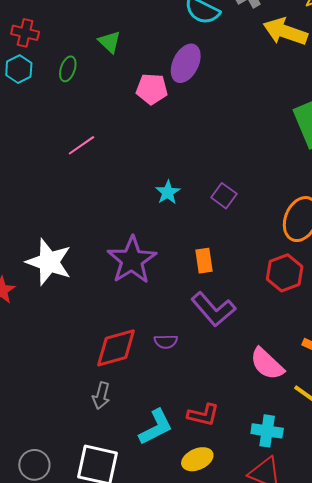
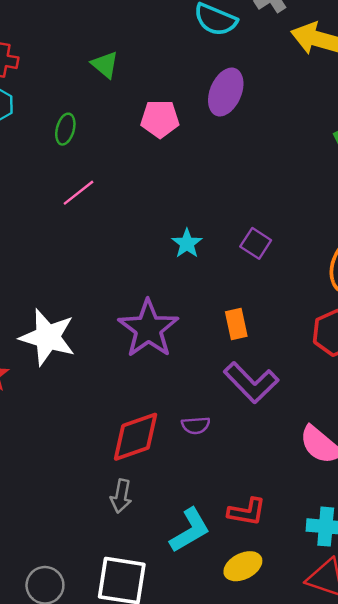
purple ellipse: (186, 63) -> (226, 92), moved
green ellipse: (68, 69) -> (65, 129), moved

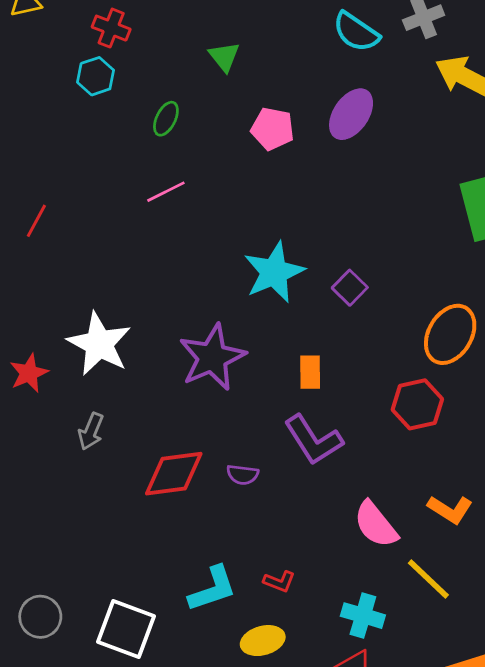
cyan star: (187, 243) -> (274, 272), size x1.8
gray arrow: (121, 496) -> (91, 431), moved
red L-shape: (247, 512) -> (279, 581), size x0.7

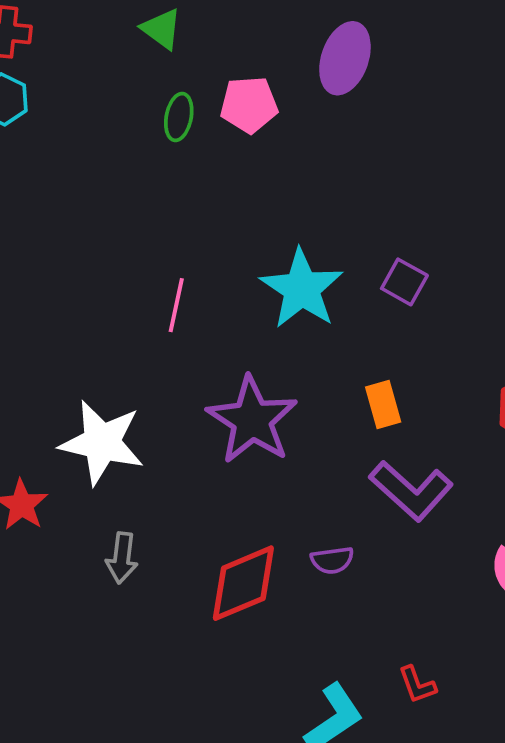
green ellipse: (166, 119) -> (179, 117), moved
pink line: (166, 192) -> (176, 305), moved, turned -36
red L-shape: (279, 581) -> (417, 685), turned 64

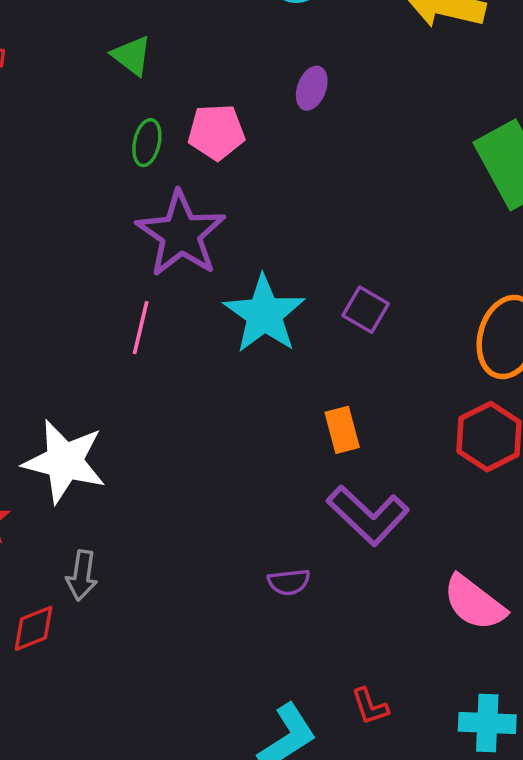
purple ellipse: (345, 58) -> (312, 88), size x0.6
purple star: (252, 420) -> (181, 234), moved
red diamond: (243, 583) -> (33, 628), moved, size x0.6

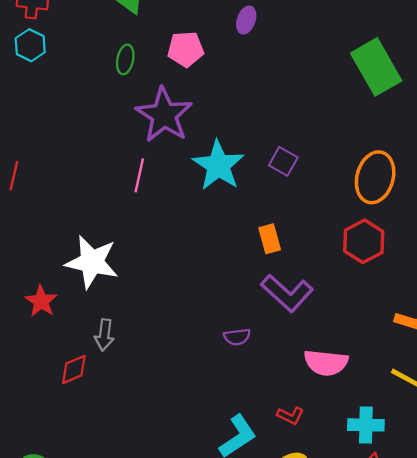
green ellipse: (147, 143) -> (125, 59), moved
pink semicircle: (474, 603) -> (326, 363), moved, turned -30
red L-shape: (370, 706) -> (290, 416), turned -44

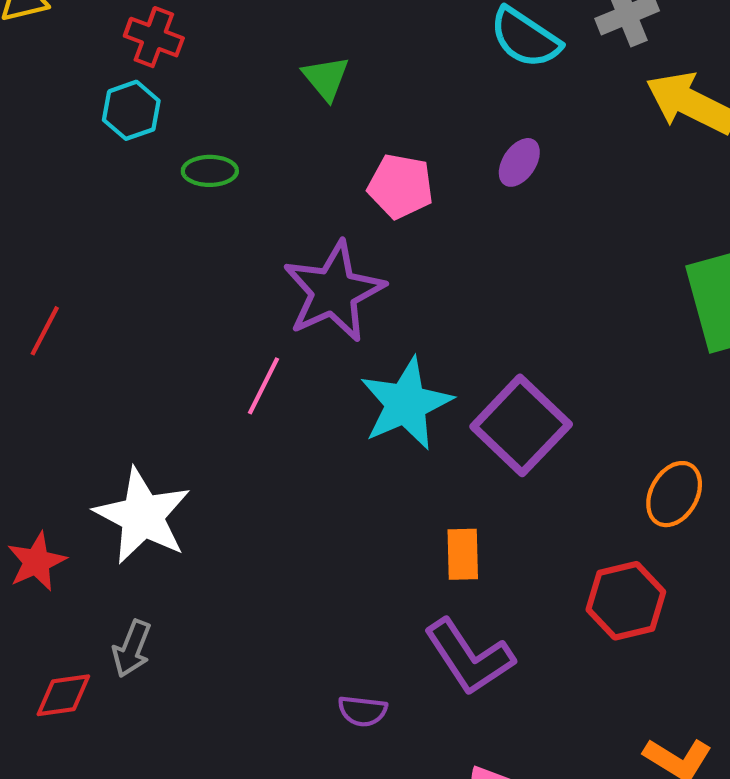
green ellipse: (125, 59) -> (210, 171), moved, turned 64
purple square: (283, 161) -> (521, 425), size x1.8
orange ellipse: (375, 177) -> (674, 494), size x0.7

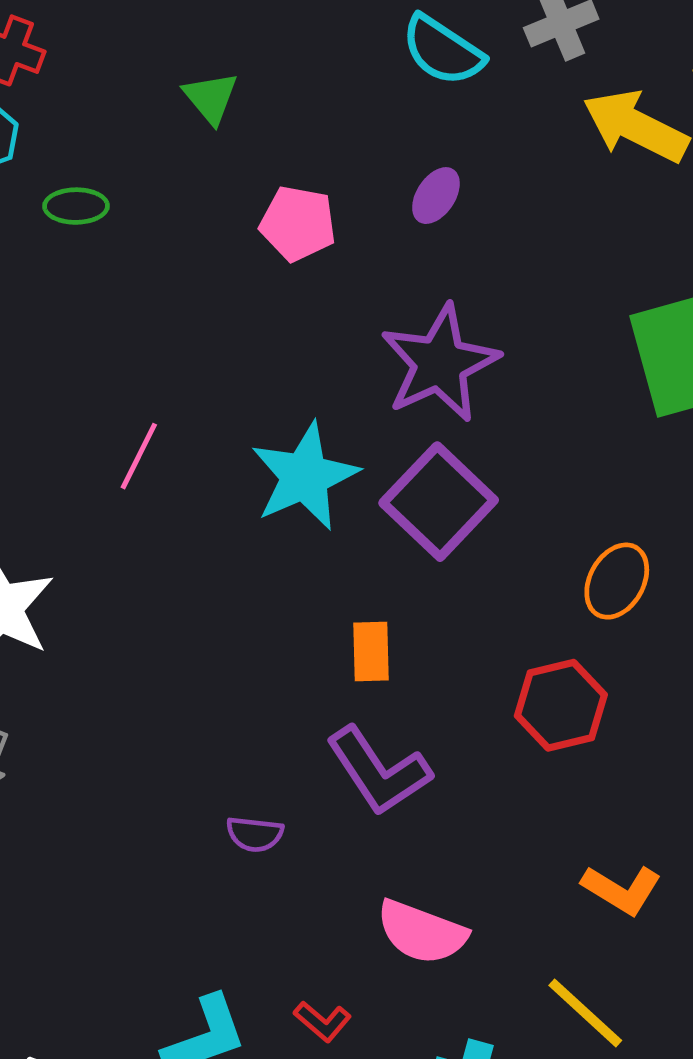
purple star: (334, 291) -> (440, 363), moved

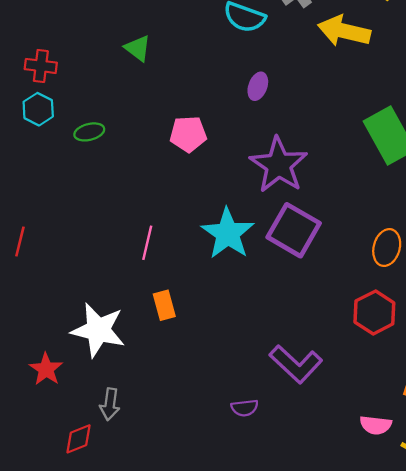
green triangle: (211, 98) -> (138, 48), moved
pink pentagon: (298, 223) -> (188, 134), moved
orange rectangle: (371, 652) -> (164, 305), moved
pink semicircle: (422, 932) -> (376, 425), moved, size x0.7

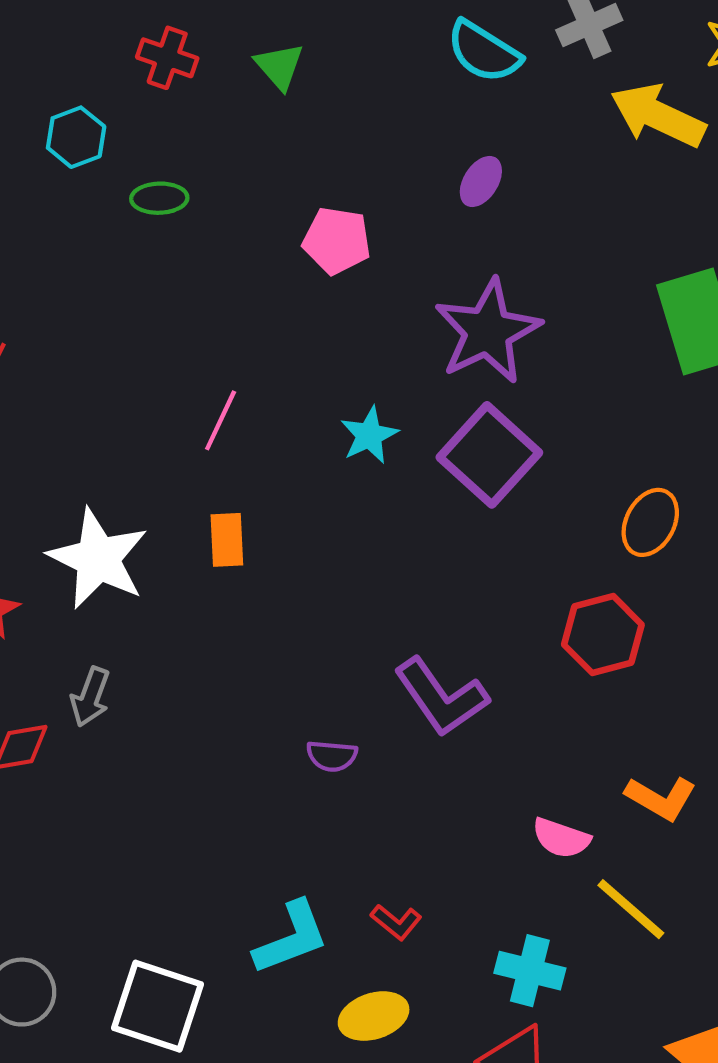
red cross: (41, 66) -> (167, 58), moved
cyan star: (228, 234) -> (369, 435), size x0.6

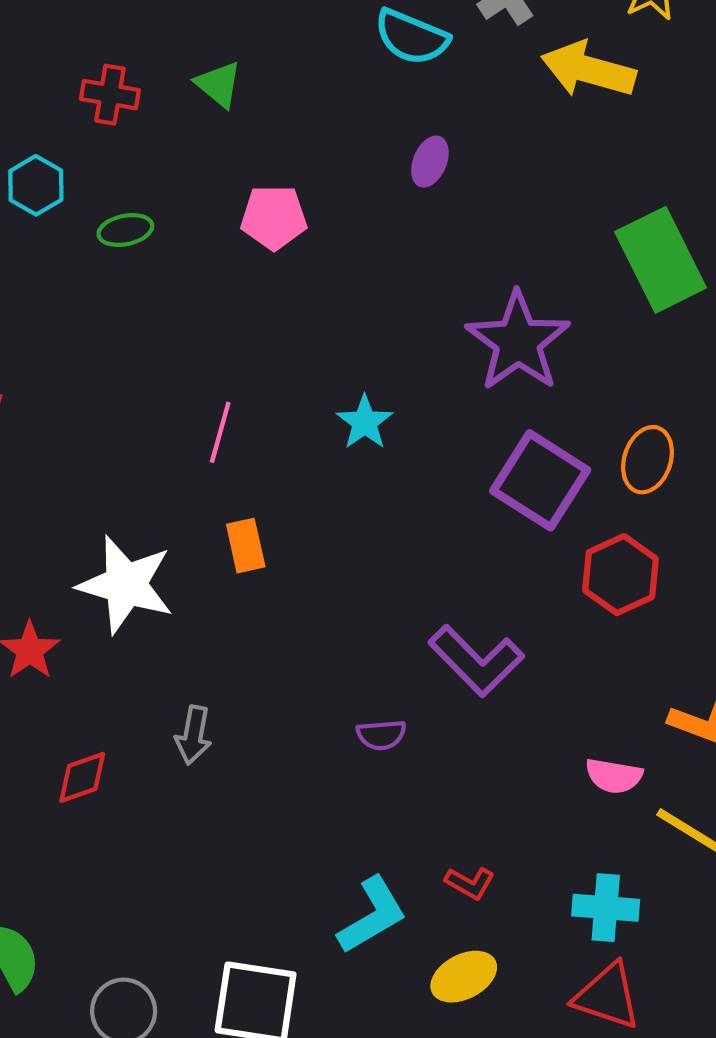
pink pentagon: (337, 241) -> (274, 217), moved
purple star: (488, 331) -> (518, 341), moved
purple square: (489, 455) -> (540, 480), moved
gray arrow: (90, 697) -> (193, 735), moved

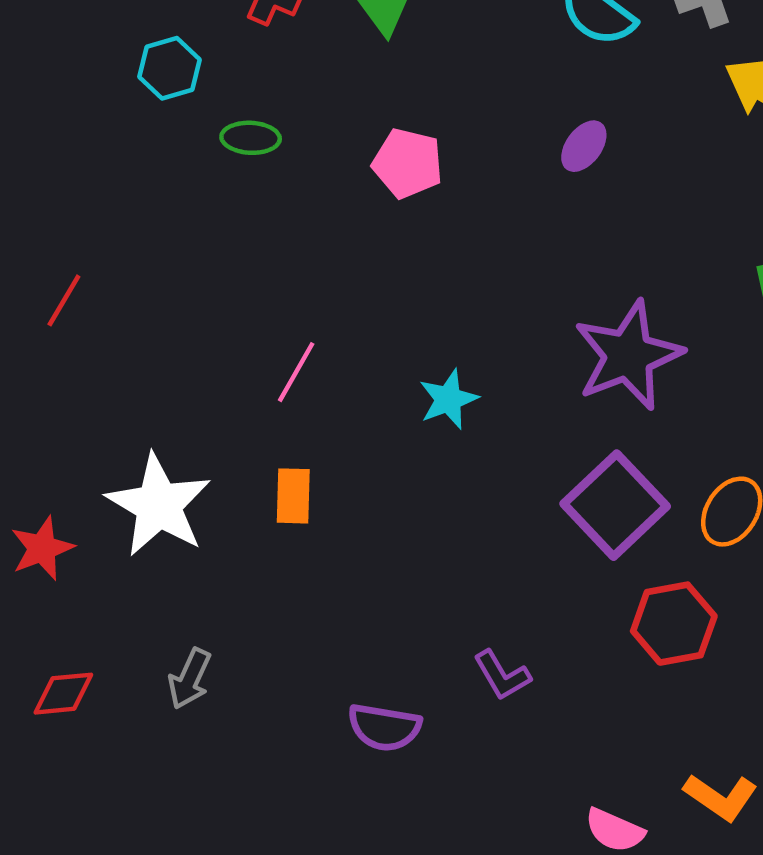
purple L-shape: (476, 661) -> (502, 675), size x0.6
purple semicircle: (381, 735) -> (384, 727), size x1.4

